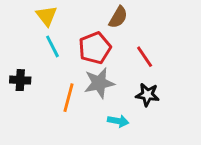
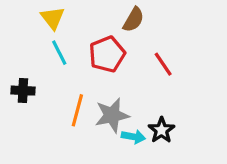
gray star: (99, 83) -> (112, 115), moved
black star: (147, 95) -> (161, 130), moved, turned 30

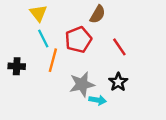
orange line: (77, 110) -> (53, 60), moved
black star: (161, 130) -> (118, 82), moved

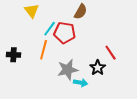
cyan line: (43, 38) -> (50, 29), moved, turned 63
red pentagon: (78, 40) -> (65, 33), turned 30
red line: (119, 47) -> (111, 53), moved

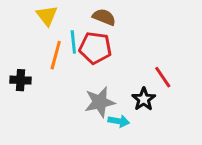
brown semicircle: (81, 12) -> (104, 17), moved, turned -98
cyan line: (50, 29) -> (73, 42), turned -42
orange line: (44, 50) -> (56, 55), moved

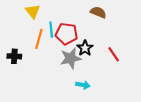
brown semicircle: (104, 17) -> (98, 12), moved
black star: (144, 99) -> (85, 48), moved
gray star: (100, 102) -> (71, 58), moved

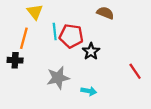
orange line: (39, 39) -> (24, 38), moved
red line: (114, 54) -> (135, 71), moved
gray star: (71, 58) -> (58, 78), moved

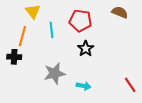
brown semicircle: (105, 13) -> (120, 12), moved
red pentagon: (71, 36) -> (80, 21), moved
red line: (135, 71) -> (130, 85), moved

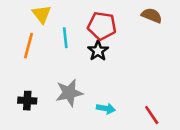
black star: (86, 49) -> (98, 51), moved
black cross: (14, 57) -> (27, 101), moved
red line: (130, 85) -> (152, 115), moved

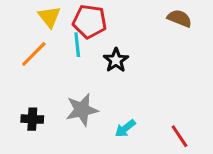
red pentagon: (102, 26) -> (90, 21), moved
orange line: (29, 46) -> (34, 54), turned 30
cyan arrow: (106, 108) -> (125, 128), turned 132

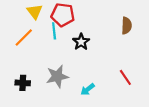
brown semicircle: (179, 18) -> (127, 26), moved, turned 70
red line: (179, 136) -> (125, 77), moved

